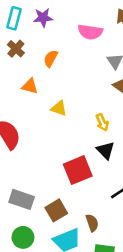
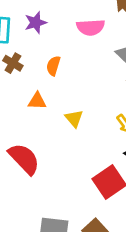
yellow triangle: (59, 108) -> (74, 118), turned 42

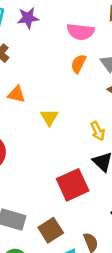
orange semicircle: (53, 66) -> (78, 64), moved

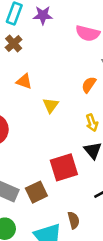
orange semicircle: (78, 64) -> (89, 85), moved
brown square: (51, 230) -> (36, 192), moved

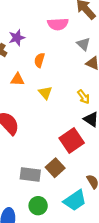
purple star: (43, 15) -> (17, 38), moved
orange semicircle: (89, 85) -> (39, 60), moved

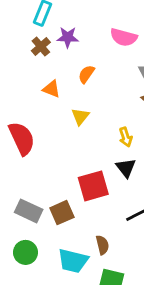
cyan trapezoid: (75, 200) -> (73, 261), turned 30

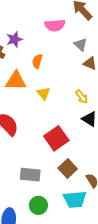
orange triangle: (52, 89) -> (16, 81), size x1.5
red square: (93, 186) -> (56, 138), moved
brown square: (62, 213) -> (68, 169), moved

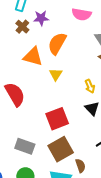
orange semicircle: (37, 61) -> (57, 43), size x1.6
brown square: (68, 169) -> (61, 149), size x1.4

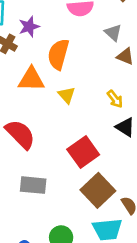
gray rectangle: (25, 146) -> (33, 185), moved

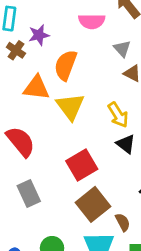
yellow triangle: (67, 95) -> (70, 107), size x1.6
yellow arrow: (115, 99) -> (118, 115), size x1.4
gray rectangle: (33, 185) -> (29, 193), turned 55

